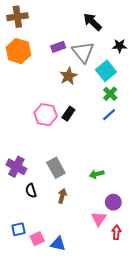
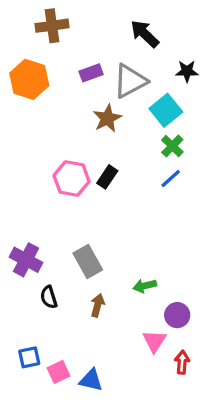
brown cross: (17, 17) -> (52, 26), moved
gray triangle: (83, 52) -> (130, 81), turned 40
green arrow: (97, 174) -> (145, 286), moved

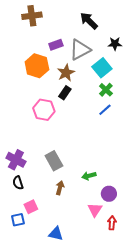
orange hexagon: (29, 79) -> (37, 66), moved
black rectangle: (107, 177) -> (65, 93), moved
black semicircle: (49, 297) -> (18, 183), moved
pink square: (59, 372) -> (31, 207), moved

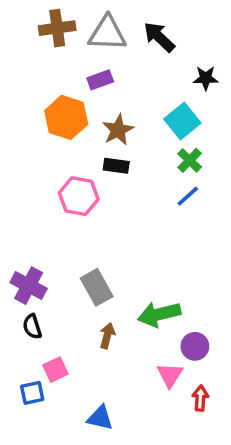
gray triangle: (80, 50) -> (107, 33), moved, turned 30
black rectangle: (65, 93) -> (116, 166), turned 64
green arrow: (89, 176) -> (159, 314), size x1.6

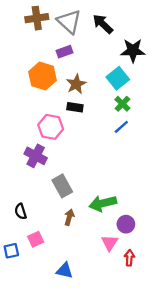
gray triangle: (107, 33) -> (69, 22), turned 40
black star: (206, 78) -> (133, 51), size x1.5
purple cross: (29, 286) -> (36, 156), moved
blue square: (32, 393) -> (11, 251), moved

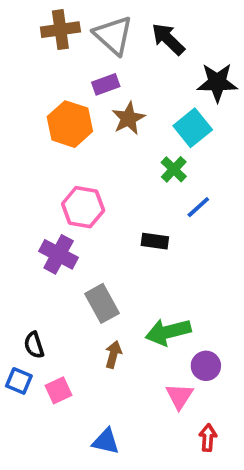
brown star: (76, 84) -> (128, 118), moved
green cross: (122, 104) -> (174, 169), moved
black rectangle: (75, 107) -> (155, 241), moved
blue square: (11, 251) -> (19, 381), moved, turned 35
red arrow: (129, 258) -> (208, 438), moved

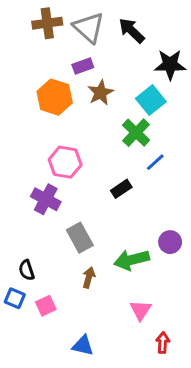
green cross: (174, 169) -> (136, 133), size x1.4
black rectangle: (155, 241) -> (121, 189), turned -42
purple circle: (206, 366) -> (170, 242), moved

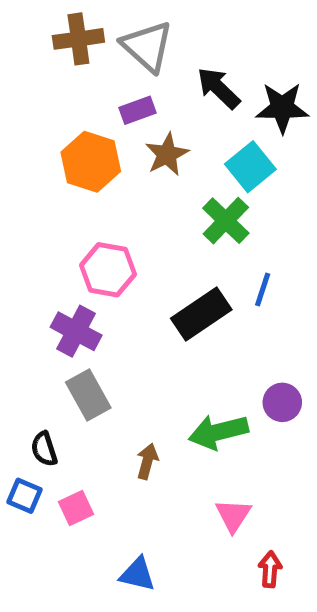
black arrow: (132, 31) -> (218, 88), moved
blue line: (155, 162) -> (263, 289), moved, turned -30
black rectangle: (121, 189) -> (201, 314), size x1.6
gray rectangle: (80, 238) -> (88, 395), moved

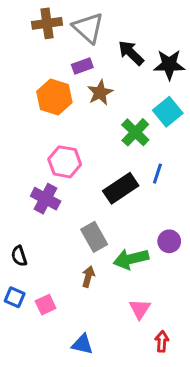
cyan square: (250, 167) -> (168, 112), moved
gray rectangle: (88, 395) -> (94, 237), moved
black semicircle: (44, 449) -> (19, 256), moved

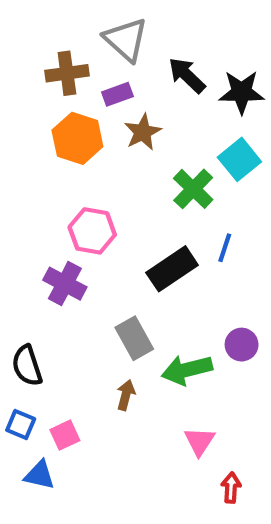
brown cross: (47, 23) -> (67, 73), moved
black semicircle: (19, 256) -> (27, 366), size x1.4
blue triangle: (82, 344) -> (40, 475), moved

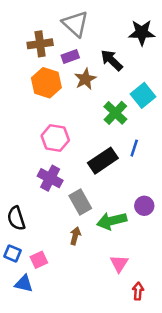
black arrow: (187, 75) -> (112, 60), moved
black star: (242, 92) -> (142, 33), moved
purple cross: (65, 284) -> (50, 178), moved

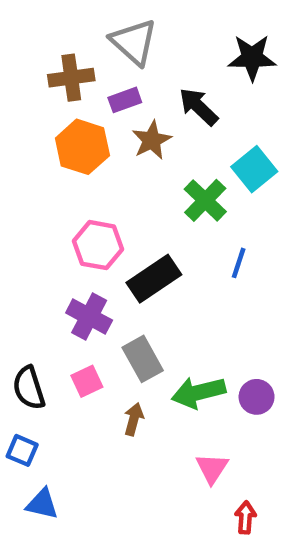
black rectangle: (103, 161) -> (154, 279), moved
purple circle: (144, 206) -> (257, 397), moved
pink square: (39, 260) -> (87, 381), moved

